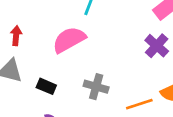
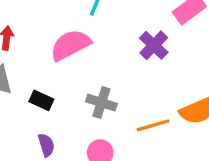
purple cross: (157, 46) -> (154, 45), moved

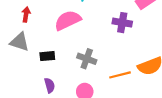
purple cross: (154, 45) -> (122, 23), turned -36
black rectangle: (41, 100) -> (47, 56), turned -32

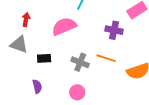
orange line: (120, 75) -> (106, 58), moved, turned 30
purple semicircle: (50, 85) -> (37, 86), moved

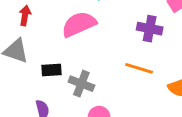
gray cross: (80, 62) -> (81, 84), moved

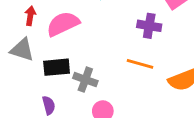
pink semicircle: (79, 24) -> (63, 24), moved
black rectangle: (51, 70) -> (57, 67), size x1.4

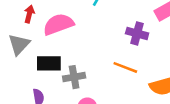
gray triangle: (22, 50) -> (19, 44), turned 50
gray cross: (85, 80) -> (74, 77), turned -35

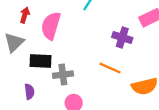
pink semicircle: (58, 24) -> (51, 26), turned -56

